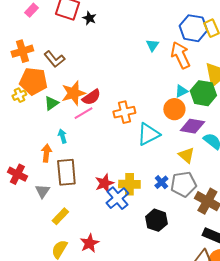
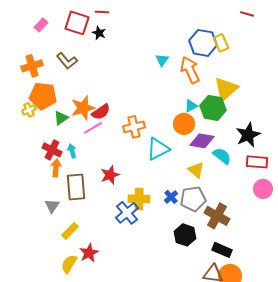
brown L-shape: (54, 59) -> (67, 61), moved
red cross: (17, 174) -> (52, 150), moved
red star: (104, 183) -> (110, 175), moved
black hexagon: (156, 220) -> (185, 235), moved
red star: (89, 243) -> (89, 253), moved

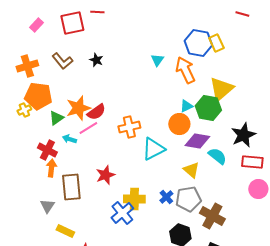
red square: (77, 23) -> (72, 23), turned -30
black star: (99, 33) -> (96, 60), moved
cyan arrow: (72, 151) -> (69, 139), moved, turned -56
yellow rectangle: (70, 231) -> (65, 231), turned 72

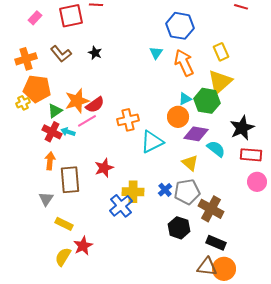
blue hexagon: (198, 43) -> (180, 26), moved
yellow rectangle: (216, 43) -> (221, 52), moved
red cross: (47, 150) -> (52, 132), moved

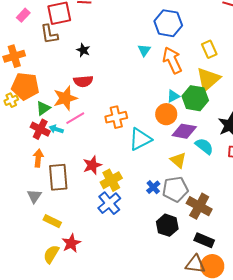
brown L-shape: (61, 54) -> (49, 34), moved, turned 30
red semicircle: (95, 105) -> (83, 81), moved, turned 30
yellow cross: (133, 192) -> (111, 180), moved, turned -30

